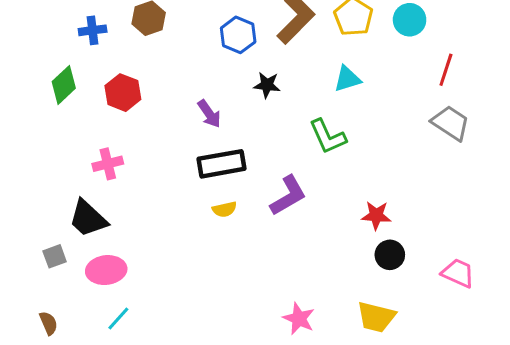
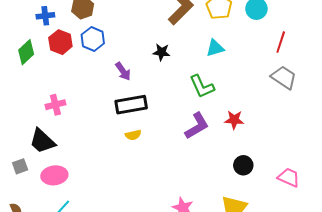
blue hexagon: (238, 35) -> (93, 39), moved
red hexagon: (123, 93) -> (60, 42), moved
purple L-shape: (288, 196) -> (197, 126), moved
red star: (376, 215) -> (234, 120), moved

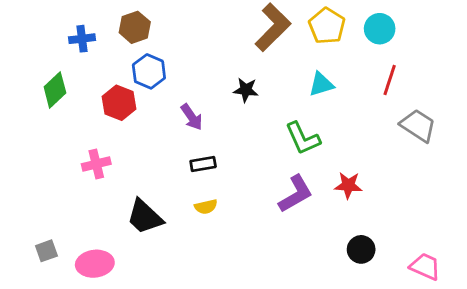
red hexagon: (60, 42) -> (119, 103), moved
red line: (281, 42) -> (390, 80), moved
black rectangle: (131, 105) -> (203, 164), size x0.6
black trapezoid: (42, 141) -> (145, 217), moved

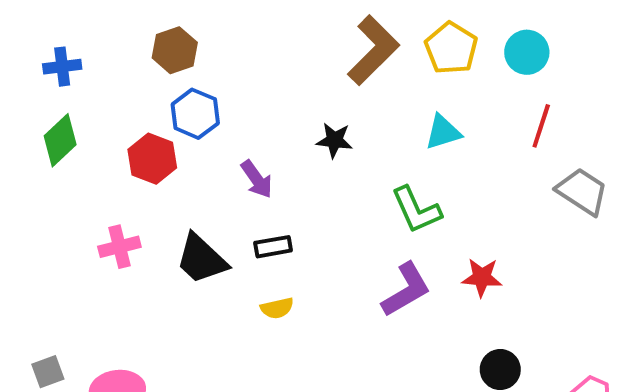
blue cross: (82, 39) -> (62, 67), moved
black trapezoid: (145, 217) -> (201, 259), moved

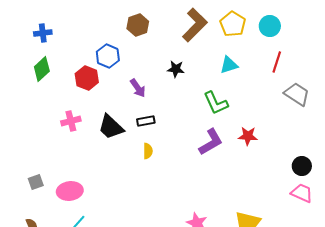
brown hexagon: (175, 50) -> (138, 25), moved
yellow semicircle: (277, 308) -> (148, 151), turned -77
black circle: (500, 370) -> (302, 166), moved

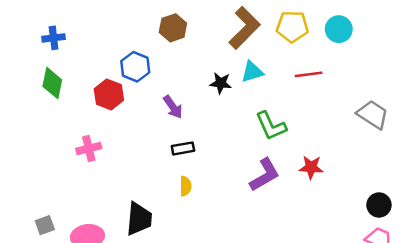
yellow pentagon: (233, 24) -> (292, 27), turned -30
red line: (277, 62) -> (309, 74), moved, turned 65
cyan triangle: (229, 65) -> (252, 72), moved
green diamond: (42, 69) -> (52, 83), turned -35
black trapezoid: (111, 127) -> (139, 219), moved, turned -128

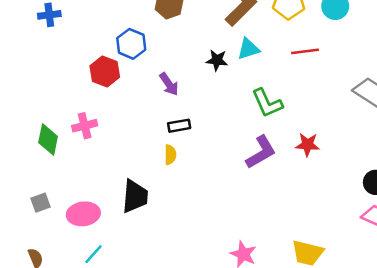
green diamond: (52, 83) -> (48, 140), moved
yellow semicircle: (185, 186) -> (170, 155), moved

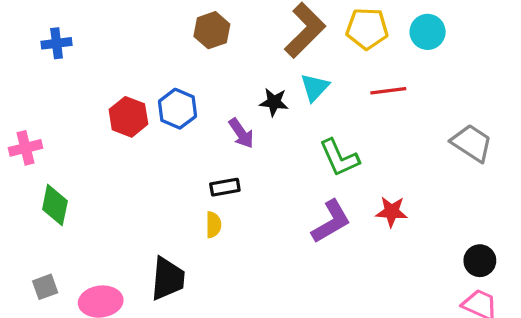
blue hexagon: (131, 44) -> (177, 109), moved
cyan triangle: (248, 49) -> (315, 87), turned -30
purple arrow: (169, 84) -> (241, 133), moved
pink cross: (85, 126) -> (25, 148), moved

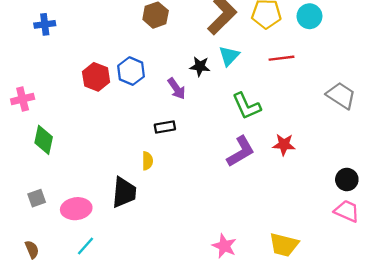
yellow semicircle: (213, 225) -> (147, 161), moved

